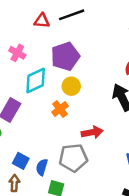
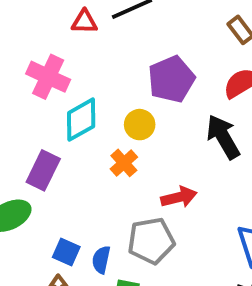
pink cross: (17, 53) -> (48, 77), size x1.5
purple pentagon: (65, 56) -> (171, 79), moved

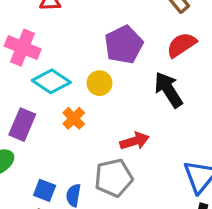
cyan diamond: (81, 120) -> (51, 81), turned 66
orange cross: (124, 163) -> (74, 118), moved

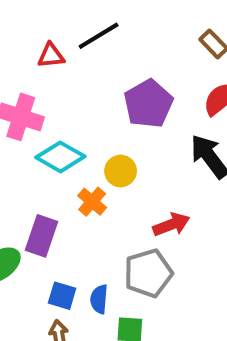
yellow circle: (99, 83) -> (121, 171), moved
purple rectangle: (22, 125) -> (41, 236), moved

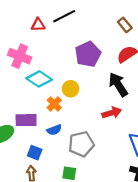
red arrow: (171, 225) -> (112, 113), moved
purple rectangle: (41, 236) -> (26, 120), turned 66
blue semicircle: (99, 299) -> (54, 130), moved, turned -120

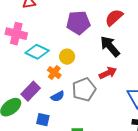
purple pentagon: (88, 54) -> (78, 23), turned 30
purple rectangle: (26, 120) -> (31, 91), turned -36
gray pentagon: (81, 144) -> (84, 90), moved

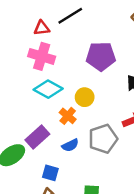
pink cross: (16, 34) -> (42, 56), moved

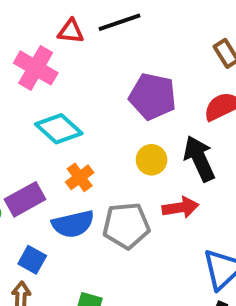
pink cross: (42, 56) -> (36, 68), moved
yellow circle: (85, 97) -> (152, 160), moved
blue semicircle: (70, 145) -> (73, 224), size x1.5

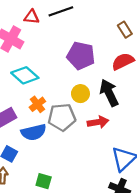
gray pentagon: (126, 226) -> (62, 117), moved

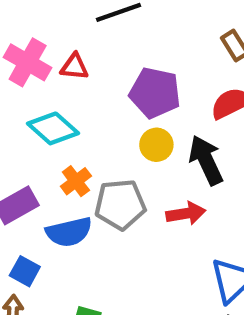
red triangle: (32, 17) -> (74, 67), moved
yellow circle: (80, 94) -> (156, 145), moved

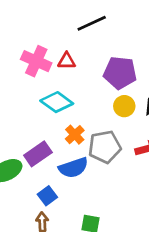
blue square: (25, 271) -> (47, 196), turned 30

